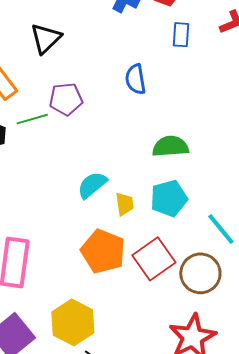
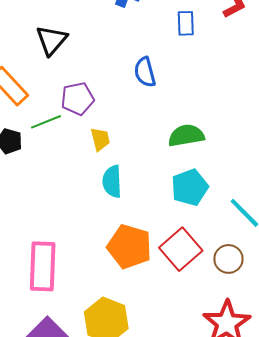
cyan semicircle: (92, 185) -> (112, 182), turned -48
yellow trapezoid: (125, 204) -> (100, 139), moved
brown circle: (200, 273) -> (228, 259), size x0.7

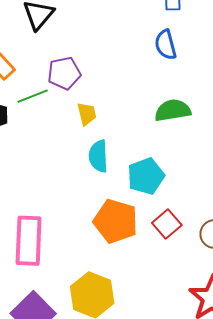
blue semicircle: (145, 72) -> (166, 45), moved
cyan pentagon: (190, 187) -> (146, 176), moved
red square: (181, 249) -> (167, 224), size x0.7

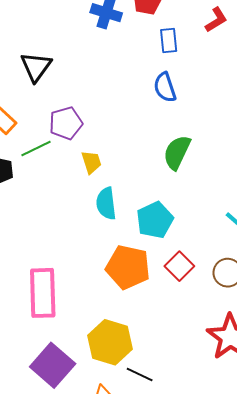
green semicircle: (173, 110) -> (177, 152), turned -51

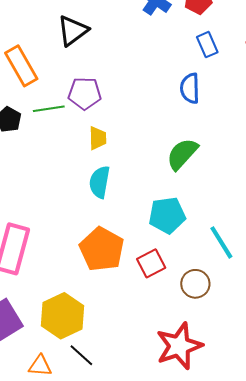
blue rectangle: (169, 40) -> (207, 45), turned -35
cyan pentagon: (155, 220) -> (167, 215), moved

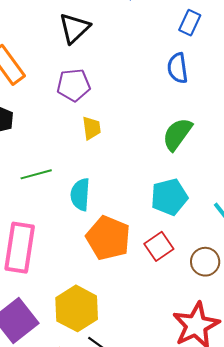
black triangle: (73, 31) -> (74, 28), moved
blue rectangle: (207, 45) -> (190, 23), turned 55
green line: (49, 109) -> (36, 174), moved
cyan semicircle: (100, 182) -> (80, 195), moved

